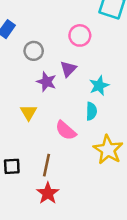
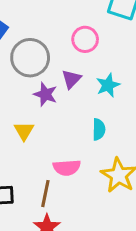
gray circle: (34, 51) -> (30, 58), size x1.6
cyan star: (99, 86) -> (108, 85), moved
pink semicircle: (66, 130) -> (67, 168), moved, turned -45

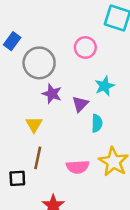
purple triangle: (71, 79) -> (80, 104), moved
pink semicircle: (67, 168) -> (78, 167), moved
brown line: (45, 194) -> (38, 158), moved

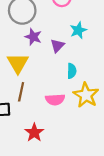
cyan semicircle: (97, 123) -> (72, 71), moved
yellow triangle: (34, 125) -> (18, 63), size x1.5

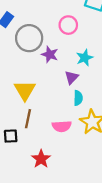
purple star: (33, 37) -> (50, 54), moved
purple triangle: (57, 46) -> (72, 77), moved

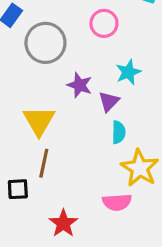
purple star: (50, 54) -> (80, 85), moved
pink semicircle: (62, 126) -> (117, 202), moved

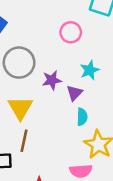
gray circle: (45, 43) -> (19, 63), moved
purple star: (80, 85) -> (52, 80), turned -30

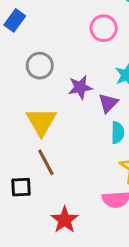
gray circle: (19, 63) -> (40, 66), size x0.7
brown line: (24, 141) -> (46, 162), turned -40

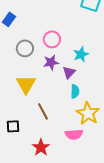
pink circle: (104, 28) -> (52, 39), moved
brown line: (46, 162) -> (43, 111), moved

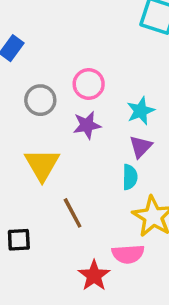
purple triangle: (69, 72) -> (141, 147), moved
red star: (41, 147) -> (94, 276), moved

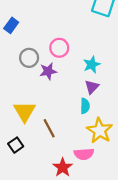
purple star: (87, 125) -> (48, 71), moved
yellow triangle: (42, 165) -> (25, 112), moved
black square: (19, 240) -> (16, 145), turned -32

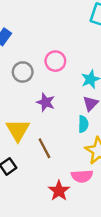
purple star: (48, 71) -> (46, 102), moved, turned 30

